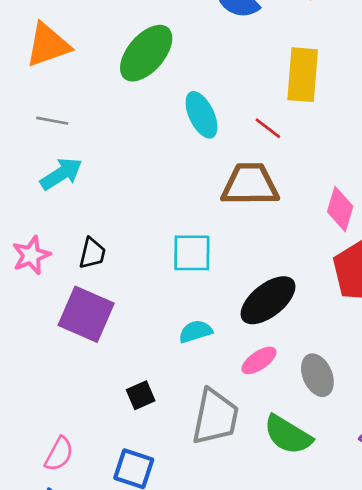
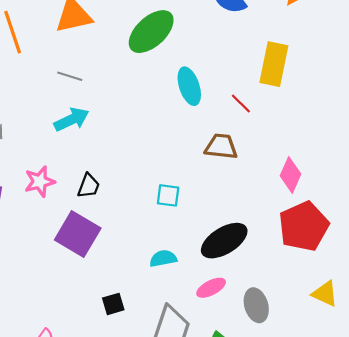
brown trapezoid: (250, 185) -> (221, 147), size x0.7
cyan square: (192, 253) -> (168, 195), size x0.7

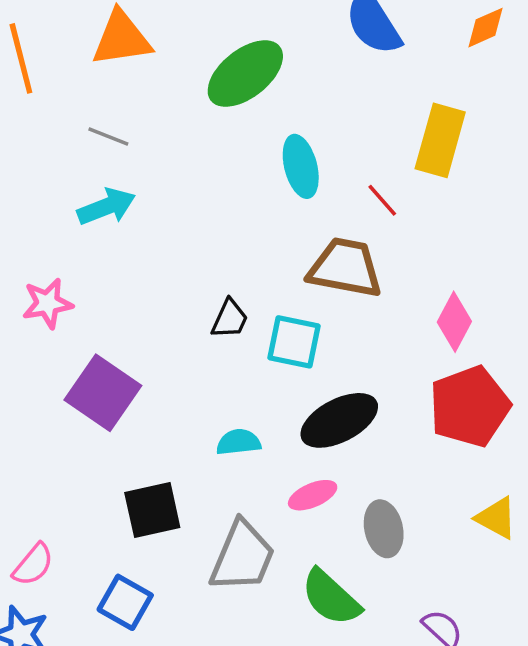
brown trapezoid: (221, 147) -> (345, 268), size x1.4
black trapezoid: (89, 186) -> (230, 319), moved
cyan square: (168, 195) -> (294, 342), moved, size x1.4
black square: (113, 304) -> (152, 510), size x1.6

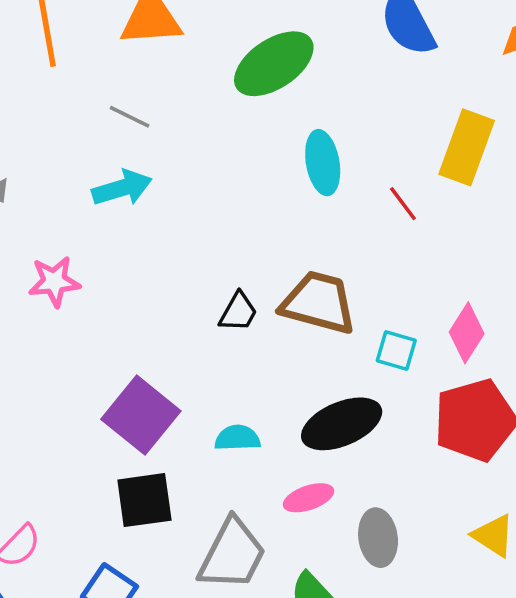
brown trapezoid: (345, 268) -> (319, 303), moved
cyan square: (294, 342) -> (396, 351), moved, size x0.7
purple square: (103, 393) -> (141, 415), moved

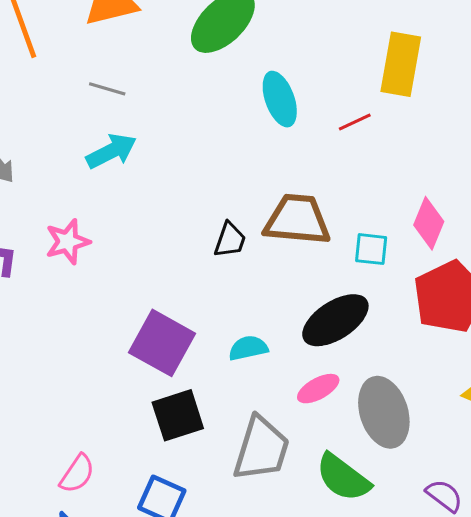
red line: (403, 204) -> (355, 122), turned -68
gray ellipse: (378, 538) -> (384, 412), size x1.4

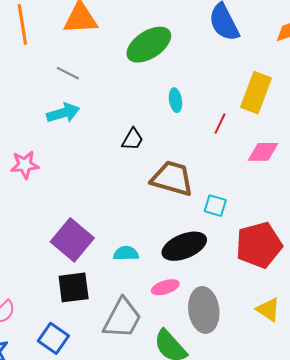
cyan ellipse: (280, 99) -> (175, 100), size x0.7
red line: (355, 122) -> (220, 124), turned -50
pink diamond: (429, 223) -> (263, 152), moved, turned 56
black trapezoid: (230, 240) -> (133, 139), moved

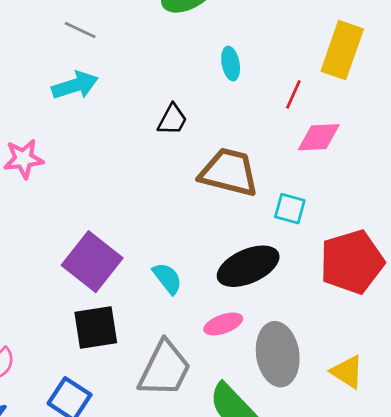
pink diamond: (263, 152) -> (319, 137), moved
cyan semicircle: (126, 253) -> (167, 278), turned 55
yellow triangle: (268, 310) -> (347, 372), moved

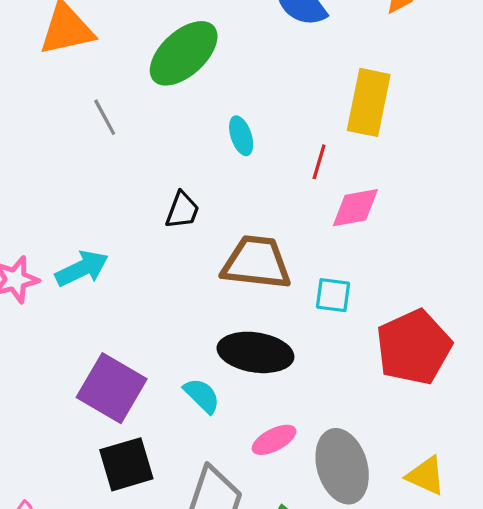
gray line: (80, 30) -> (105, 117), moved, turned 44
cyan arrow: (75, 85) -> (82, 269), moved
black ellipse: (248, 266) -> (255, 352), moved, turned 40

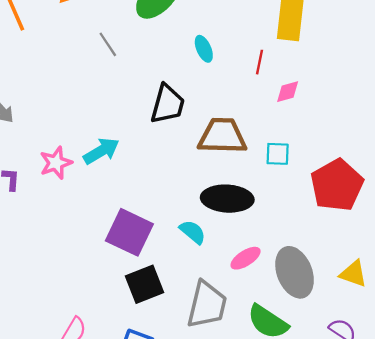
pink diamond: (355, 208) -> (288, 92), size x0.7
black trapezoid: (182, 210) -> (168, 104), size x1.5

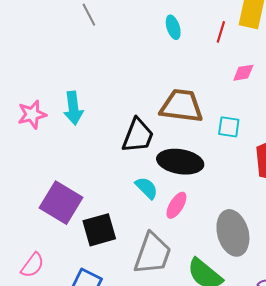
red line: (260, 62) -> (221, 32), moved
black trapezoid: (168, 104) -> (138, 136), moved
cyan arrow: (101, 151) -> (73, 108), turned 108
purple square: (129, 232) -> (61, 203), moved
pink ellipse: (246, 258) -> (176, 205), moved, turned -32

